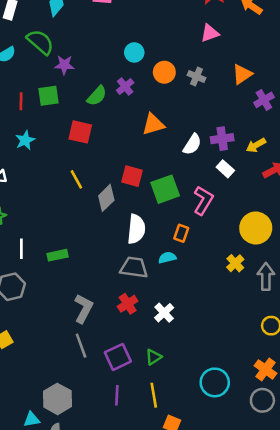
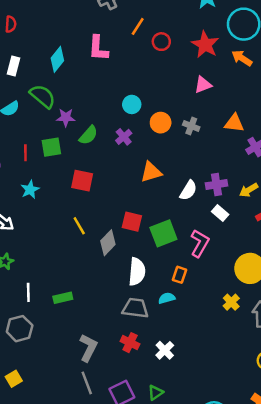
orange triangle: (242, 74) -> (234, 123), turned 42
green semicircle: (97, 96) -> (88, 135), moved
red cross: (128, 304) -> (130, 343), turned -30

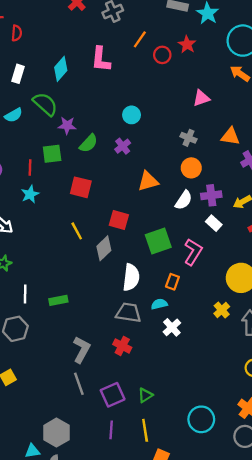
red star: (205, 45) -> (187, 44), moved, size x0.7
orange circle: (161, 123) -> (191, 168), moved
red line: (25, 153) -> (30, 167), moved
red square: (132, 222) -> (119, 220), moved
white cross: (165, 350) -> (172, 327), moved

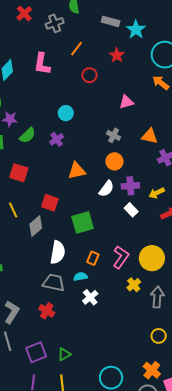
red circle: (162, 55) -> (89, 75), moved
pink L-shape: (193, 252) -> (121, 257), moved

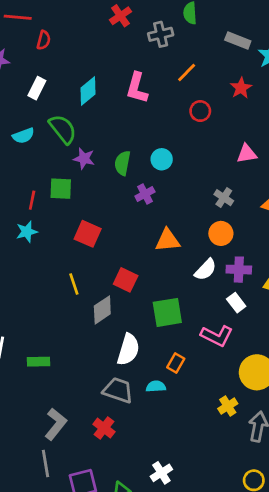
green semicircle: (28, 135) -> (122, 163), moved, turned 138
pink L-shape: (121, 257) -> (217, 336), moved, turned 75
white cross: (90, 297) -> (161, 473), moved

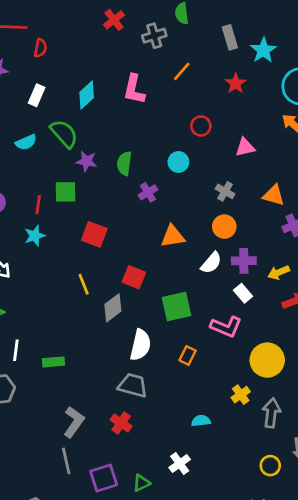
gray rectangle: (238, 41) -> (230, 37), turned 55
red circle: (200, 111) -> (201, 126), moved
cyan circle: (162, 159) -> (178, 162), moved
cyan semicircle: (156, 386) -> (201, 421), moved

